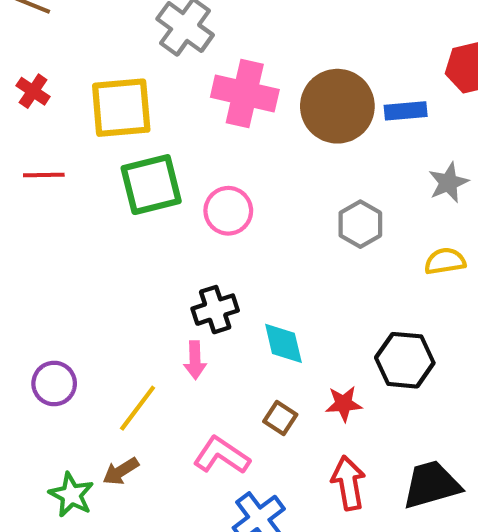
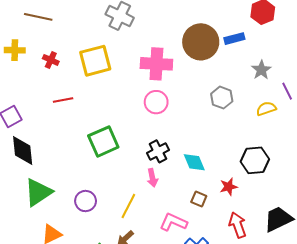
pink cross: (245, 93) -> (156, 64), moved
green square: (151, 185) -> (103, 141), moved

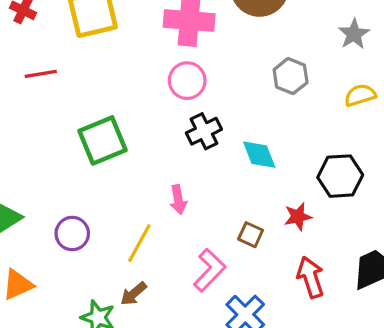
black cross: (158, 151) -> (204, 131), moved
cyan diamond: (194, 162) -> (259, 155), moved
pink L-shape: (173, 222) -> (209, 270), turned 108

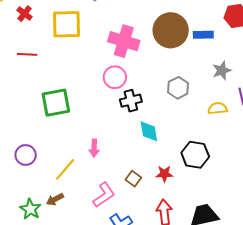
black cross: (204, 131) -> (131, 101), moved

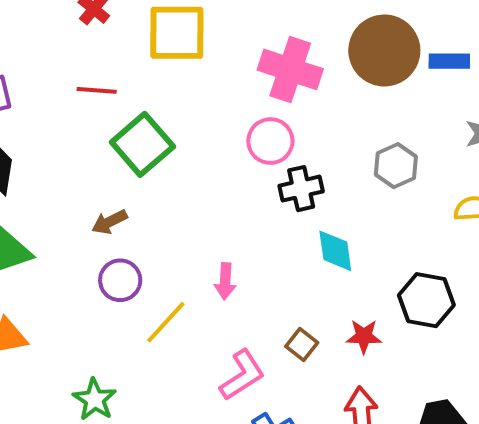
green square: (56, 103) -> (142, 144), moved, turned -32
purple circle: (26, 155) -> (120, 280), moved
brown arrow: (55, 199) -> (109, 222), moved

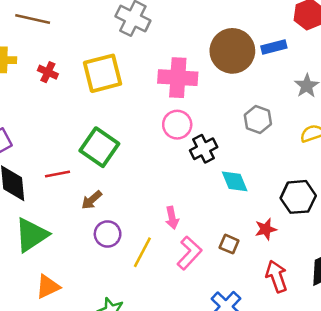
red line: (97, 90) -> (57, 174), moved
pink L-shape: (242, 375) -> (189, 253), moved

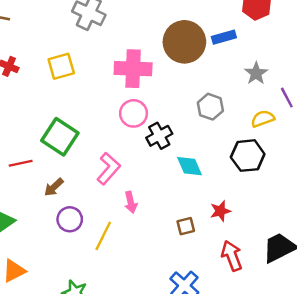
yellow square: (103, 73) -> (61, 66), size x0.7
black hexagon: (298, 197) -> (248, 156), moved
brown square: (229, 244) -> (186, 226), turned -36
pink L-shape: (189, 253) -> (109, 169), moved

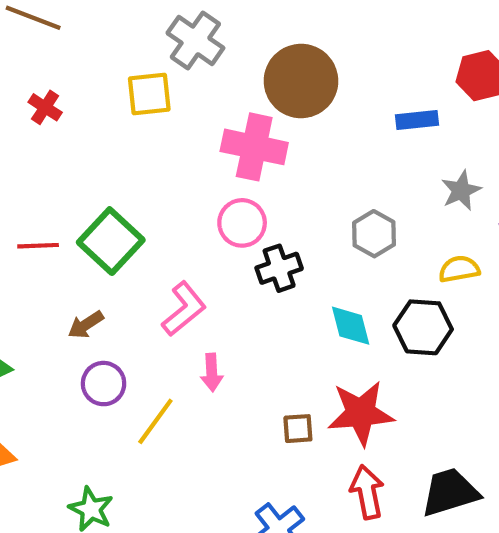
brown circle: (184, 42) -> (301, 81), moved
yellow square: (61, 66) -> (149, 94), moved
red line: (21, 163) -> (38, 246), moved
cyan diamond: (190, 166) -> (351, 326), moved
red star: (220, 211) -> (361, 413), size x1.8

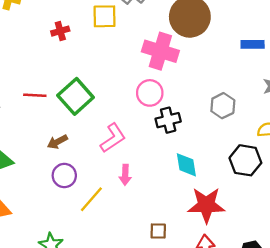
red cross: (45, 107) -> (60, 31), moved, turned 36
cyan diamond: (351, 326) -> (186, 165), moved
brown square: (298, 429) -> (158, 231), moved

